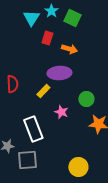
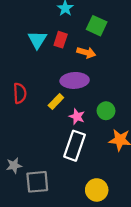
cyan triangle: (31, 18) -> (37, 40), moved
green square: (72, 18) -> (97, 26), moved
pink star: (61, 112) -> (77, 117), moved
white rectangle: (33, 129) -> (75, 146), moved, turned 40

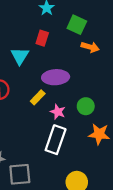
cyan triangle: (37, 40) -> (20, 56), moved
orange arrow: (86, 53) -> (90, 47), moved

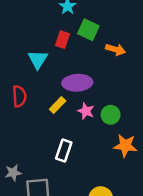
green square: (77, 25) -> (88, 30), moved
pink star: (58, 112) -> (86, 111), moved
white rectangle: (56, 140) -> (64, 151), moved, size x0.7

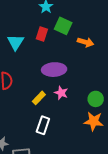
cyan triangle: (38, 59) -> (16, 42), moved
yellow rectangle: (58, 105) -> (39, 98), moved
green circle: (111, 115) -> (96, 99), moved

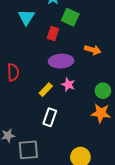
red rectangle: (42, 34) -> (53, 33), moved
cyan triangle: (16, 42) -> (26, 17), moved
orange arrow: (85, 42) -> (93, 50), moved

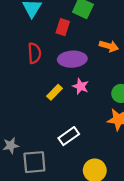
red semicircle: (13, 72) -> (34, 53), moved
white rectangle: (50, 117) -> (69, 136), moved, turned 36

